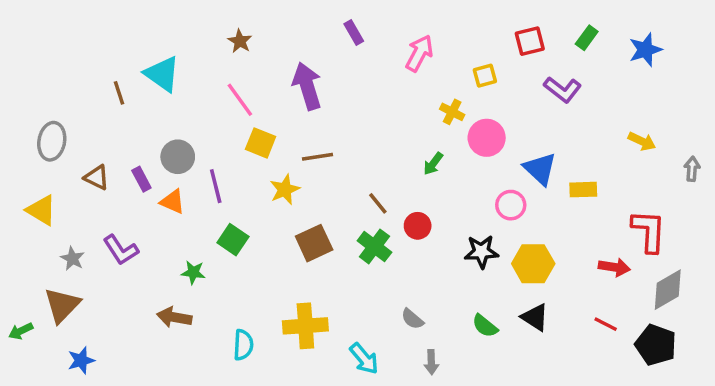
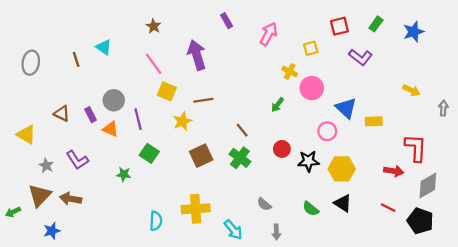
cyan triangle: (162, 74) -> (104, 47), size x0.7
gray ellipse: (52, 141) -> (31, 63), moved
red circle: (418, 226) -> (282, 149), moved
brown arrow: (174, 317) -> (71, 199), moved

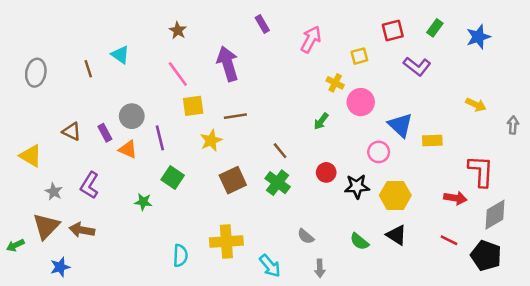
yellow square: (167, 91) -> (193, 106), turned -30
purple L-shape: (77, 160) -> (90, 185), turned 65

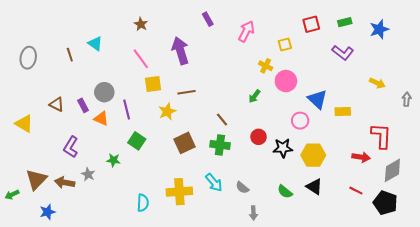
green rectangle: (435, 28) -> (345, 22), turned 40
purple L-shape: (417, 66) -> (343, 53), moved
green cross: (278, 183) -> (220, 145), turned -30
gray star: (54, 192) -> (88, 174), moved
cyan arrow: (270, 266) -> (214, 182), moved

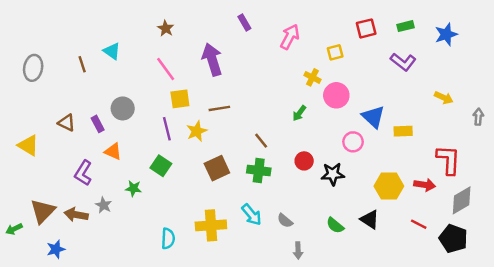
purple line: (127, 109) -> (167, 129), moved
orange triangle: (101, 119) -> (113, 151), moved
yellow hexagon: (313, 155) -> (389, 186), moved

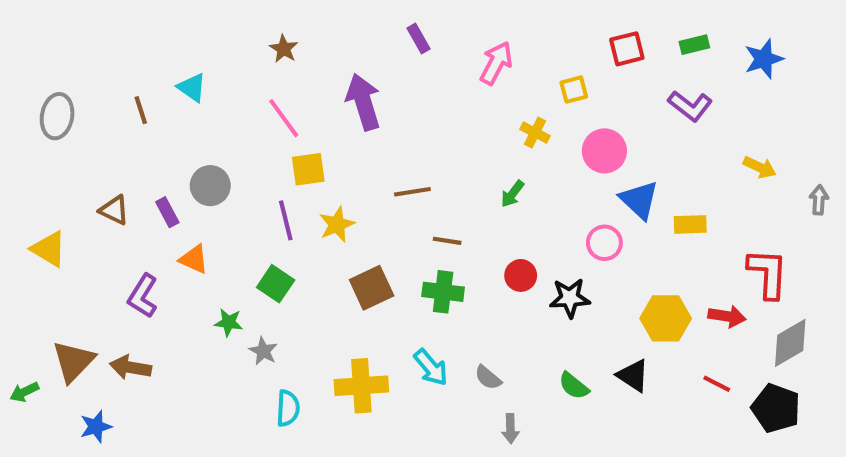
pink circle: (336, 95) -> (604, 151), moved
brown line: (219, 108) -> (412, 192), moved
brown line: (261, 141) -> (447, 241), turned -42
gray star: (104, 205) -> (263, 351), moved

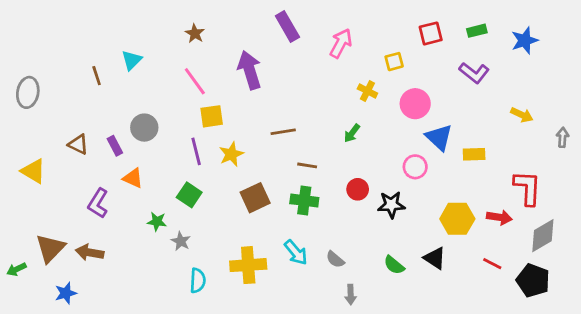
purple rectangle: (419, 39) -> (287, 26), size x1.5
cyan triangle: (192, 88) -> (132, 60), turned 40
gray ellipse: (57, 116) -> (28, 92), moved

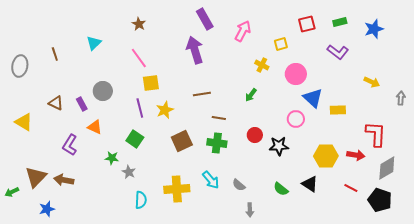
purple arrow: (250, 70) -> (195, 50), moved
brown line: (97, 76) -> (55, 54), moved

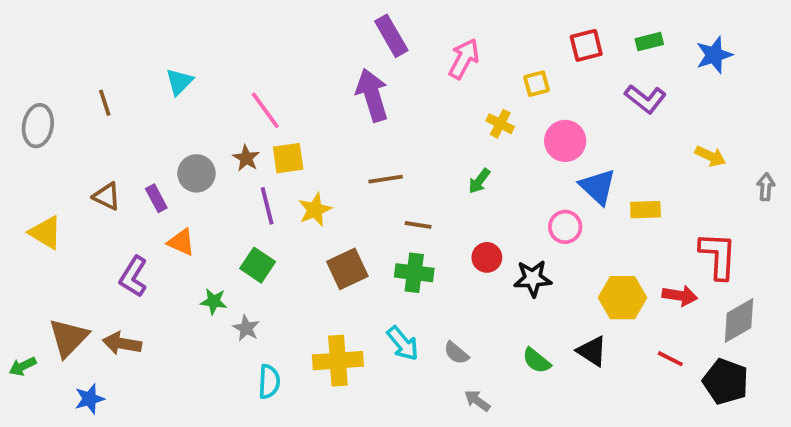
brown star: (139, 24) -> (246, 158), moved
gray arrow: (250, 210) -> (477, 401), turned 128

